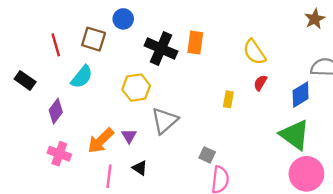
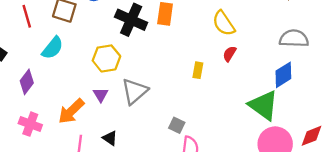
blue diamond: (301, 95) -> (283, 75), moved
purple triangle: (129, 136) -> (101, 95), moved

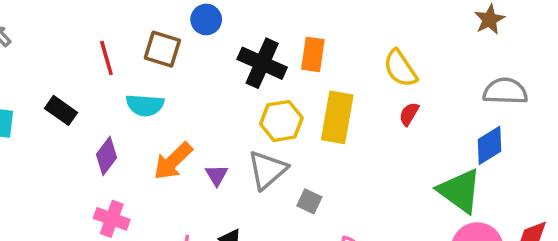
cyan semicircle: (53, 48) -> (145, 105), turned 55
yellow hexagon: (106, 58) -> (281, 121), moved
yellow rectangle: (198, 70) -> (337, 117), moved, size x2.0
orange arrow: (71, 111) -> (173, 161), moved
gray square: (177, 125) -> (309, 201), moved

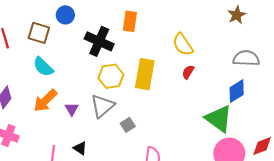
orange rectangle: (313, 54) -> (130, 21), moved
cyan semicircle: (145, 105) -> (43, 67), moved, turned 40
gray square: (309, 201) -> (128, 125), turned 32

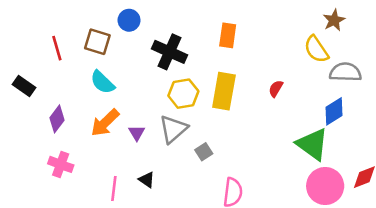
orange rectangle: (130, 21) -> (228, 35), moved
yellow semicircle: (183, 45) -> (316, 49), moved

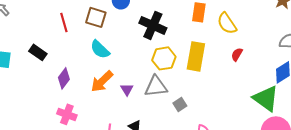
yellow semicircle: (316, 49) -> (227, 23), moved
gray triangle: (173, 129) -> (156, 86), turned 35

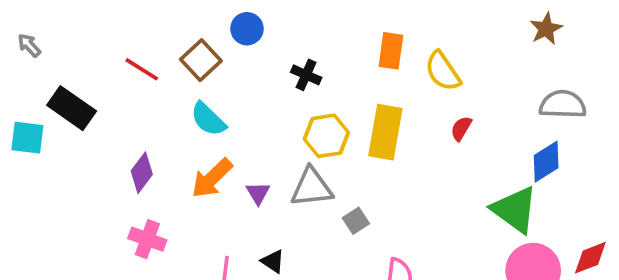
brown square: (96, 17) -> (201, 60), turned 30
red line: (64, 22) -> (142, 69), turned -42
black cross: (153, 25) -> (306, 75), size x0.6
black rectangle: (38, 52) -> (72, 108), moved, size x1.4

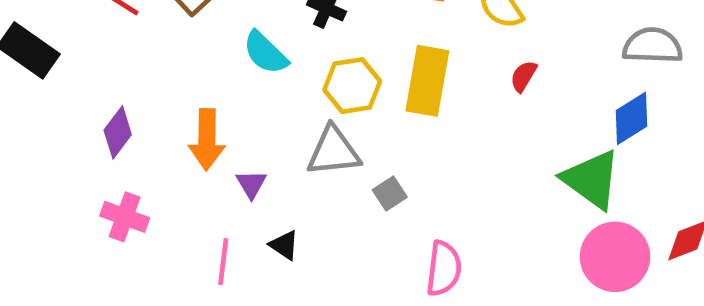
cyan semicircle: (208, 119) -> (265, 53), moved
orange arrow: (212, 178) -> (207, 140), turned -45
purple triangle: (258, 193) -> (251, 184), moved

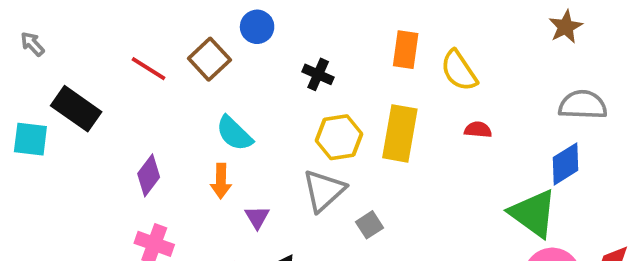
cyan semicircle: (265, 53) -> (234, 133), moved
red semicircle: (524, 76) -> (478, 130), turned 64
orange arrow: (207, 140) -> (221, 181), size x0.7
gray triangle: (333, 151) -> (324, 191), turned -36

